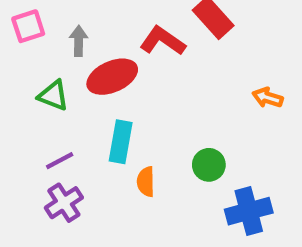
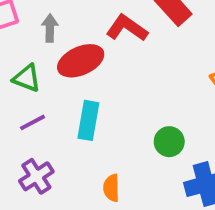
purple line: (60, 161) -> (33, 122), moved
orange semicircle: (146, 182) -> (111, 188), moved

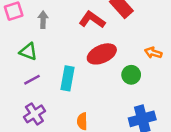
red ellipse: (81, 61) -> (102, 54), moved
green circle: (169, 142) -> (131, 75), moved

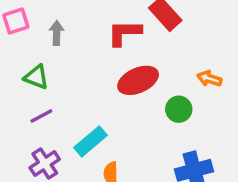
red L-shape: (92, 20) -> (124, 33), turned -35
cyan rectangle: (68, 78) -> (91, 141), moved, turned 40

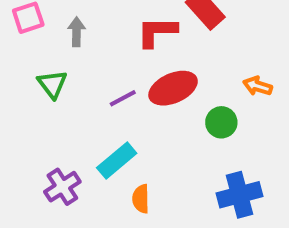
green triangle: (36, 77) -> (52, 84), turned 32
purple line: (41, 116) -> (123, 98), moved

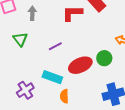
red ellipse: (173, 88) -> (80, 65), moved
cyan rectangle: (117, 161) -> (52, 77), turned 60

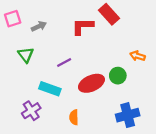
gray arrow: (32, 13) -> (39, 26), turned 64
cyan rectangle: (52, 77) -> (50, 89), moved

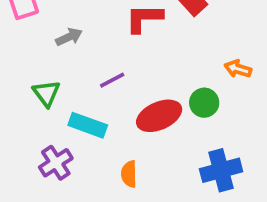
gray arrow: (39, 26) -> (69, 37), moved
green triangle: (26, 55) -> (46, 93), moved

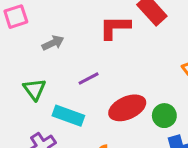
green circle: (204, 103) -> (164, 116), moved

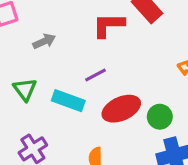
purple line: (89, 78) -> (96, 75), moved
cyan rectangle: (68, 116) -> (68, 101), moved

